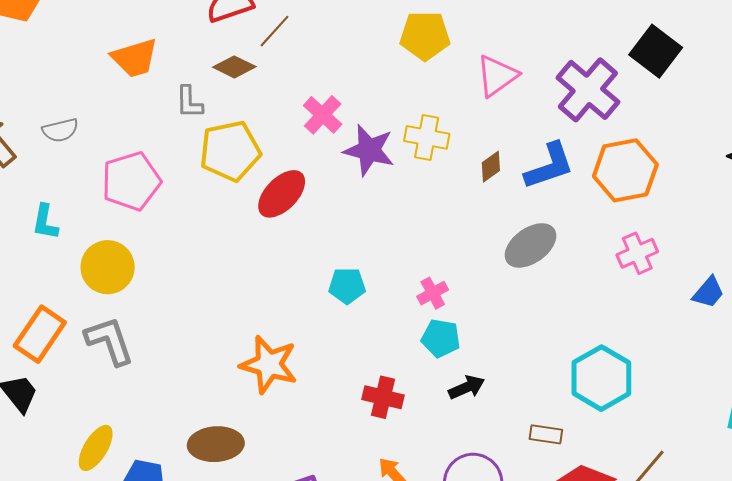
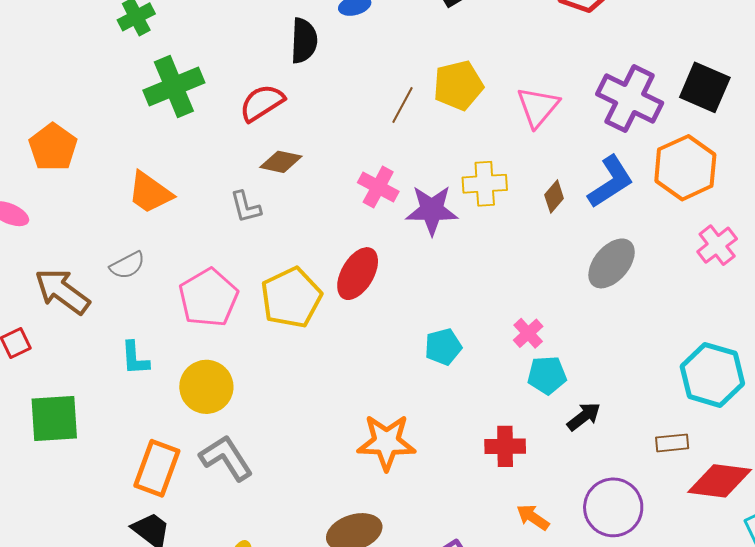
brown line: (274, 31) -> (402, 105), moved
black square: (656, 51) -> (705, 87), moved
orange trapezoid: (135, 58) -> (150, 193), moved, turned 66
yellow pentagon: (230, 151) -> (291, 298), moved

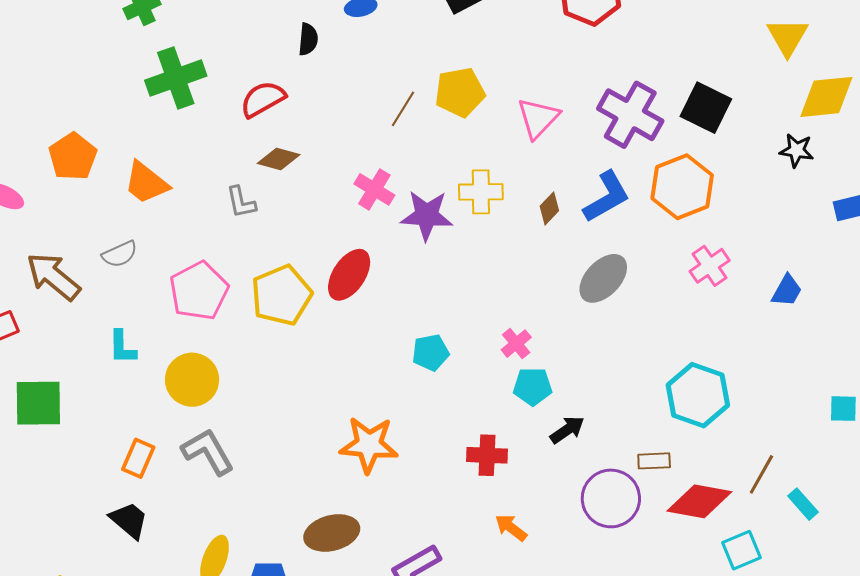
black semicircle: (304, 41) -> (308, 39), size x0.7
orange pentagon: (53, 147) -> (73, 157), moved
orange rectangle: (157, 468) -> (138, 458), size x0.7
purple circle: (613, 507) -> (611, 498), moved

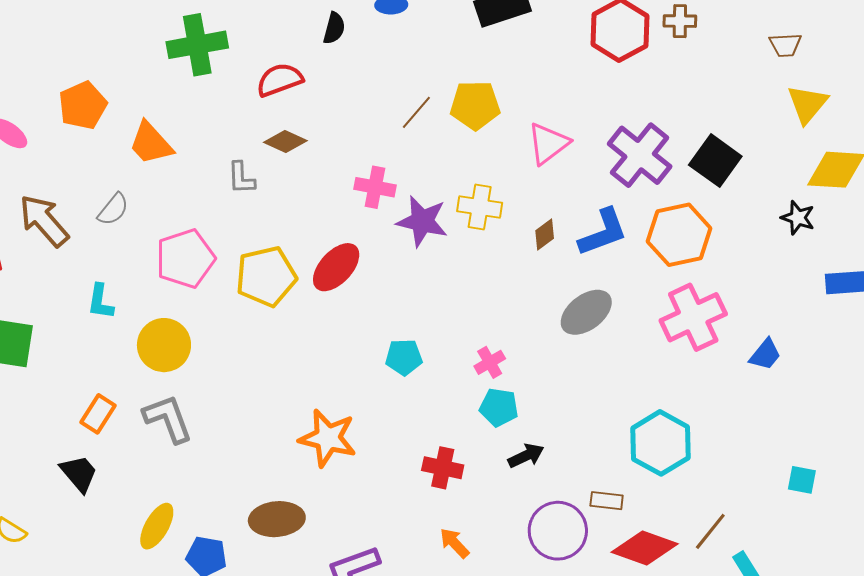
pink cross: (374, 189) -> (375, 187), turned -30
gray semicircle: (120, 254) -> (113, 209), turned -36
pink cross: (710, 266) -> (693, 317), size x1.6

